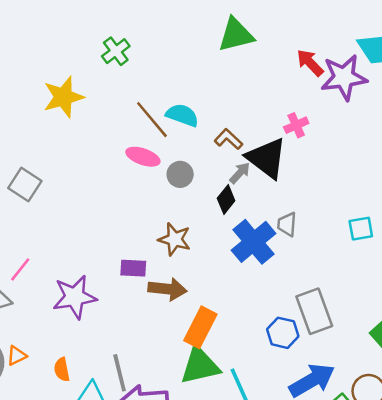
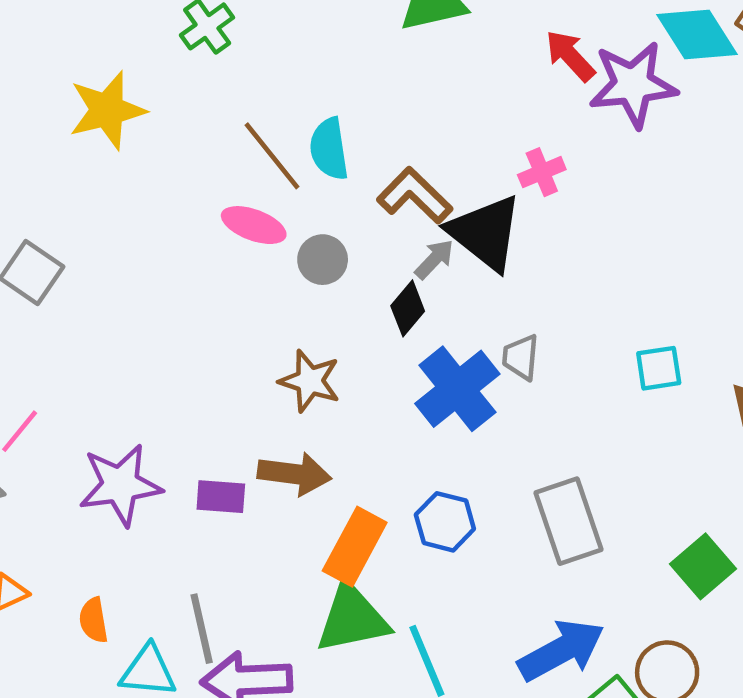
cyan semicircle: (182, 115) -> (329, 149), turned -120
brown L-shape: (228, 139) -> (415, 195), size x1.4
purple rectangle: (133, 268) -> (221, 497), moved
blue hexagon: (283, 333) -> (445, 522), moved

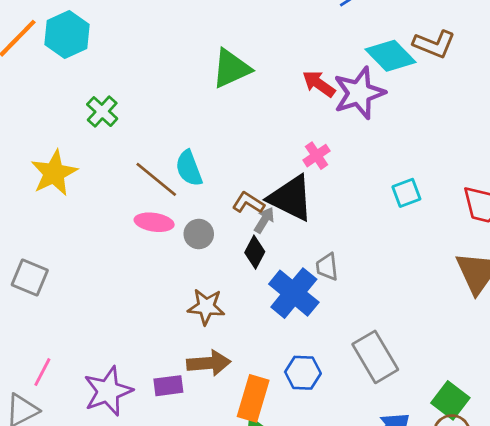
brown L-shape: (415, 195) -> (248, 203), moved, size x0.7
cyan square: (659, 368) -> (406, 193), moved
green square: (703, 566) -> (450, 400), moved

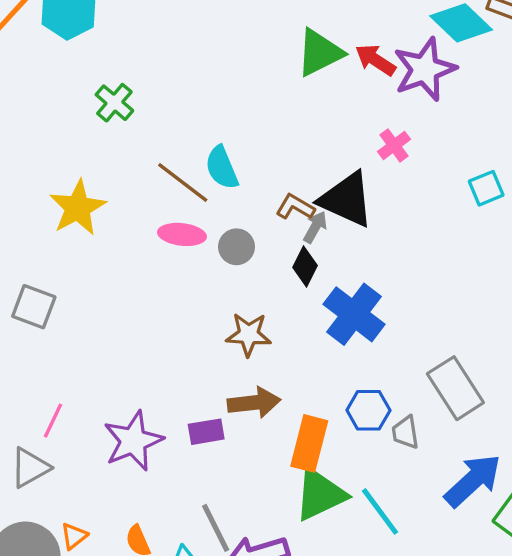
green triangle: (231, 68) -> (320, 53), moved
pink cross: (316, 156) -> (394, 145), moved
yellow star: (54, 173) -> (78, 208), moved
gray trapezoid: (327, 267) -> (405, 432), moved

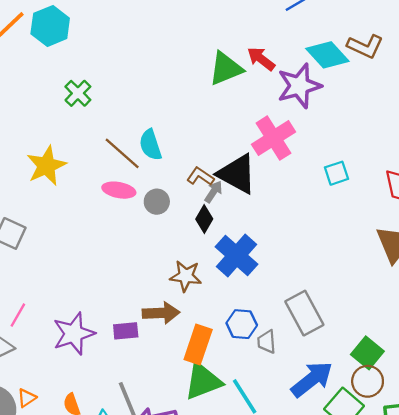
red arrow: (375, 60) -> (261, 59), moved
pink cross: (394, 145) -> (274, 138), size x1.8
brown star: (249, 335) -> (186, 276), moved

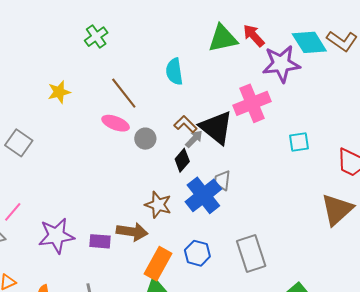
cyan semicircle: (150, 145) -> (174, 72), moved
yellow star: (46, 166) -> (59, 92), size x0.7
gray trapezoid: (267, 342) -> (222, 180), moved

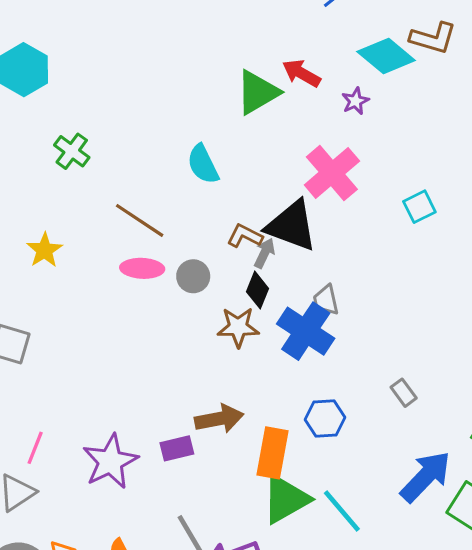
purple star: (281, 64) -> (355, 101), size x0.5
brown star: (158, 205) -> (238, 327), moved
gray rectangle: (251, 253) -> (404, 393), size x0.5

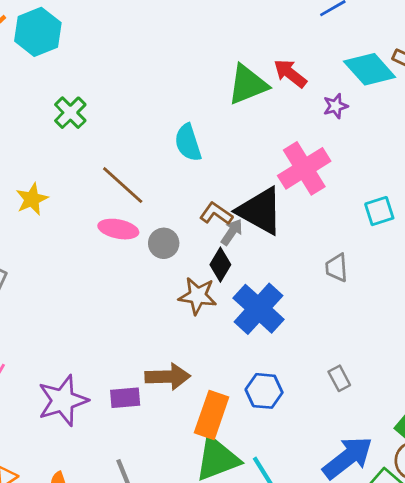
gray trapezoid: (326, 300) -> (337, 268), moved

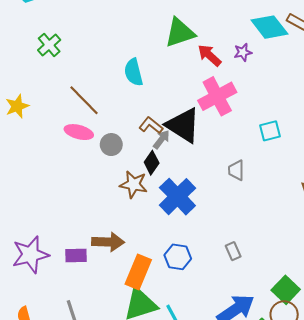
red arrow: (290, 73) -> (209, 55), moved

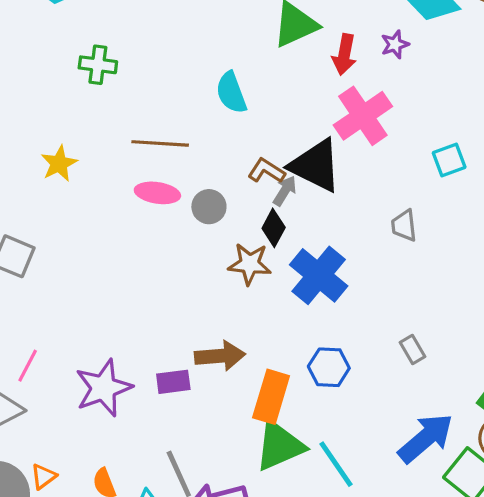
green cross: (49, 45) -> (98, 65), turned -35
red arrow: (209, 55) -> (344, 54), turned -115
brown line: (84, 100) -> (160, 143), turned -36

